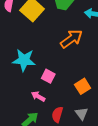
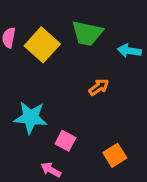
orange arrow: (71, 39) -> (99, 87), size x0.6

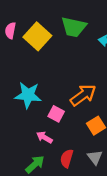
orange arrow: (99, 87) -> (83, 95), moved, size x1.6

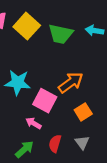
green trapezoid: (74, 27) -> (61, 34), moved
pink square: (56, 114) -> (45, 101), size x1.5

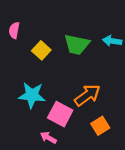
yellow square: (27, 26) -> (41, 50), moved, size x0.7

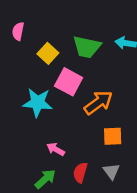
pink square: (60, 114) -> (69, 82), moved
orange square: (100, 126) -> (113, 136), turned 30

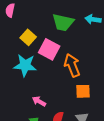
yellow square: (48, 53) -> (28, 37), moved
orange arrow: (98, 103) -> (72, 65), turned -75

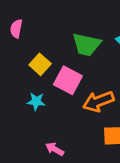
cyan star: (25, 65) -> (36, 101), size x0.6
orange arrow: (72, 65) -> (98, 101), turned -90

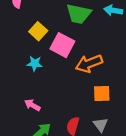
pink arrow: (55, 149) -> (32, 105), moved

